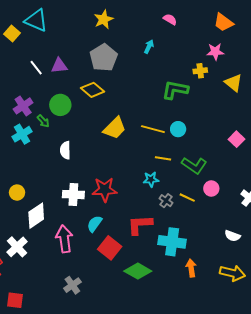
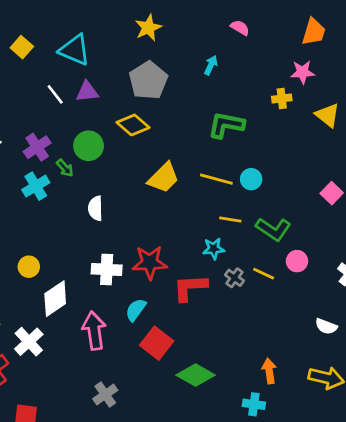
cyan triangle: (36, 20) -> (75, 50), moved
orange trapezoid: (223, 22) -> (314, 32), turned -110
green L-shape: (175, 90) -> (226, 125), moved
red L-shape: (140, 225) -> (190, 288), moved
cyan cross: (172, 242) -> (254, 404), moved, size x0.6

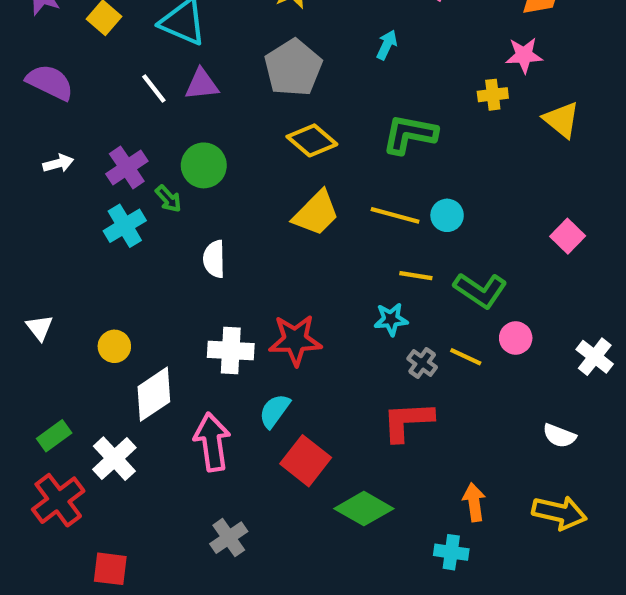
yellow diamond: (133, 125) -> (312, 140), moved
red L-shape: (190, 288) -> (408, 421), moved

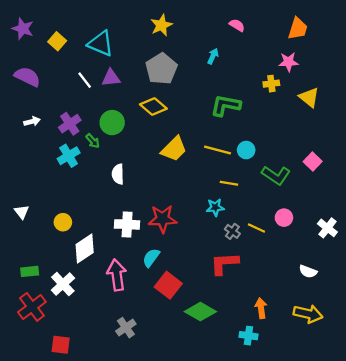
yellow diamond: (312, 140) -> (153, 107), moved
green L-shape: (480, 290) -> (276, 175), moved
green rectangle: (54, 436) -> (30, 271), turned 30

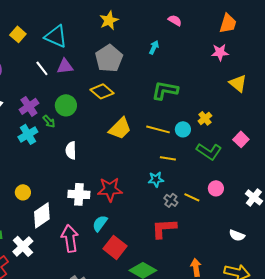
yellow cross: (271, 84) -> (205, 118), moved, turned -32

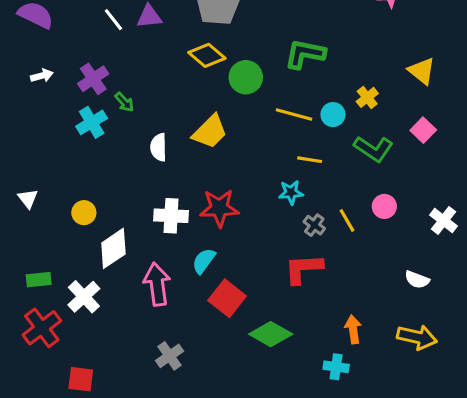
yellow triangle: (238, 83) -> (422, 71), moved
green circle: (66, 105) -> (246, 77), moved
yellow trapezoid: (120, 128) -> (210, 132), moved
yellow line: (192, 197) -> (347, 220), turned 35

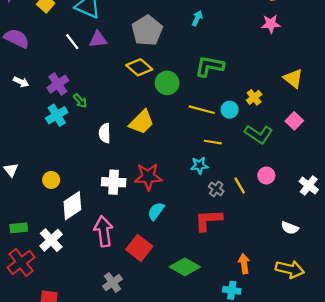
white arrow: (42, 76) -> (21, 82), turned 40
cyan semicircle: (204, 261) -> (156, 211), moved
red square: (227, 298) -> (139, 248), moved

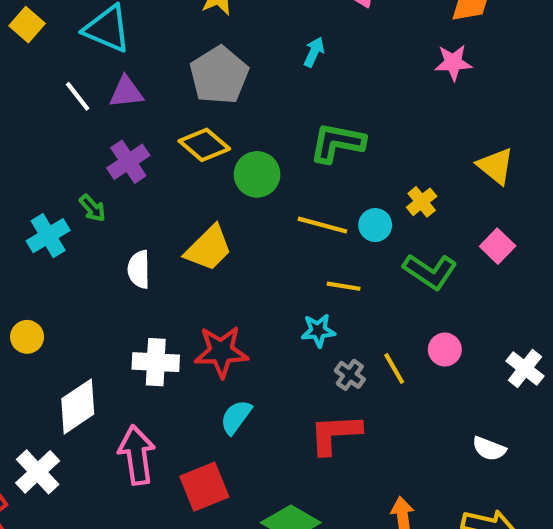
purple cross: (58, 84) -> (128, 162), moved
yellow circle: (51, 180) -> (27, 337), moved
red square: (139, 248) -> (204, 487), turned 30

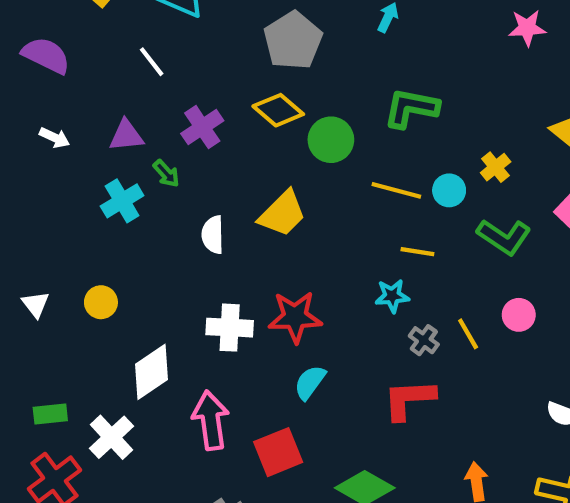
purple triangle: (126, 92) -> (126, 136), moved

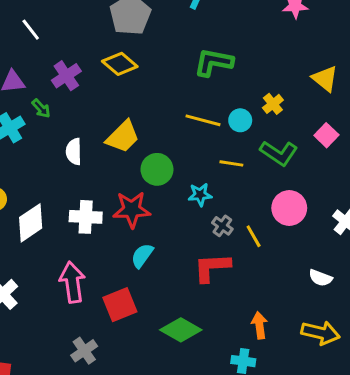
green circle: (331, 140) -> (157, 169), moved
yellow line: (417, 252) -> (231, 163), moved
pink circle: (519, 315) -> (289, 208), size x1.5
yellow line: (468, 334) -> (254, 236), moved
white diamond: (152, 372) -> (31, 223), moved

